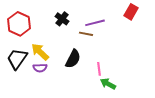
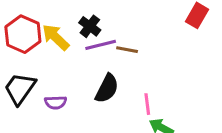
purple line: (95, 23) -> (101, 45), moved
yellow arrow: (40, 52) -> (56, 37), moved

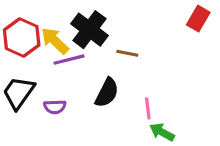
black cross: (90, 26) -> (89, 30), size x1.6
purple line: (101, 45) -> (69, 60), moved

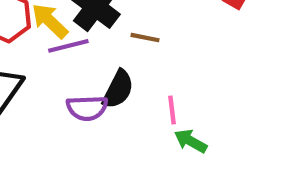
purple semicircle: (55, 107) -> (87, 108), moved, size x1.4

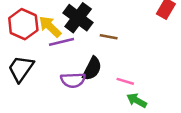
pink line: (172, 110) -> (125, 81), turned -66

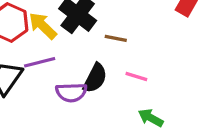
purple line: (61, 42) -> (40, 62), moved
pink line: (125, 81) -> (136, 77), moved

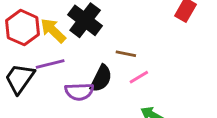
brown line: (116, 38) -> (126, 54), moved
pink line: (136, 77) -> (139, 77), turned -48

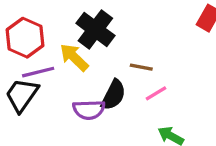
yellow arrow: (53, 30) -> (74, 57), moved
purple line: (50, 64) -> (38, 72), moved

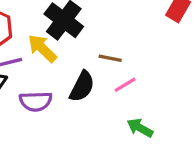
purple semicircle: (89, 110) -> (36, 101), moved

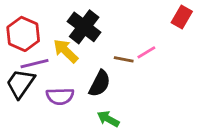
pink line: (125, 85) -> (146, 52), moved
green arrow: (140, 128) -> (108, 119), moved

